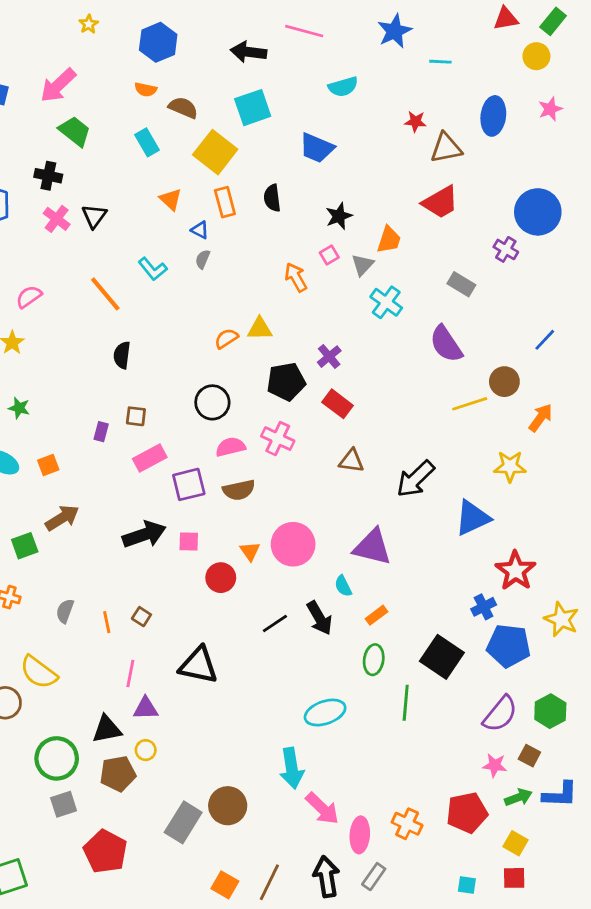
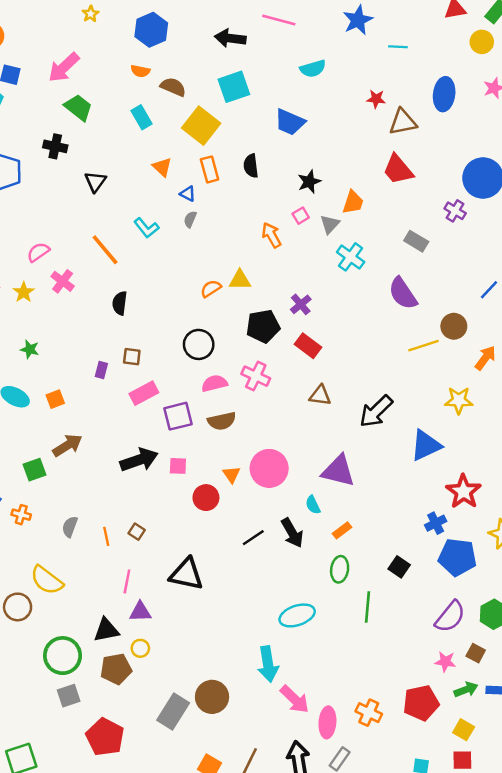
red trapezoid: (440, 202) -> (398, 169), turned 80
pink cross: (57, 219) -> (63, 281), moved
black square: (442, 657) -> (399, 567), size x0.6

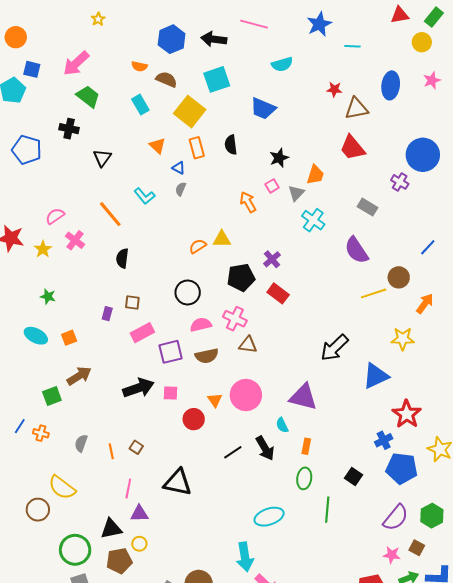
blue hexagon: (151, 30) -> (172, 39), moved
brown triangle: (320, 396) -> (248, 345), moved
orange rectangle: (342, 530) -> (306, 446), turned -42

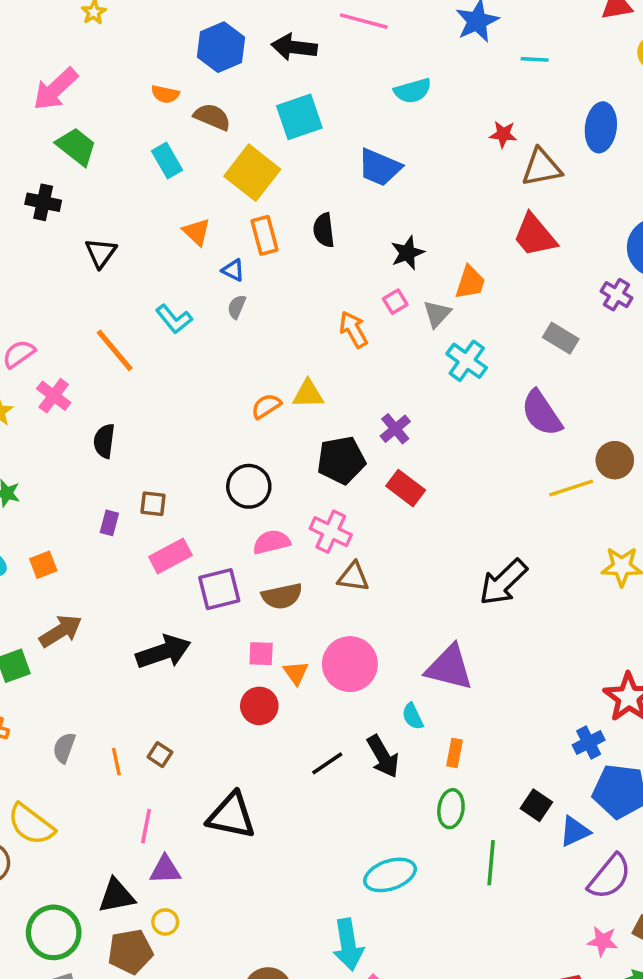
black semicircle: (122, 258) -> (104, 441), moved
blue triangle: (376, 376) -> (575, 831), moved, size x0.7
pink square: (171, 393) -> (261, 654), moved

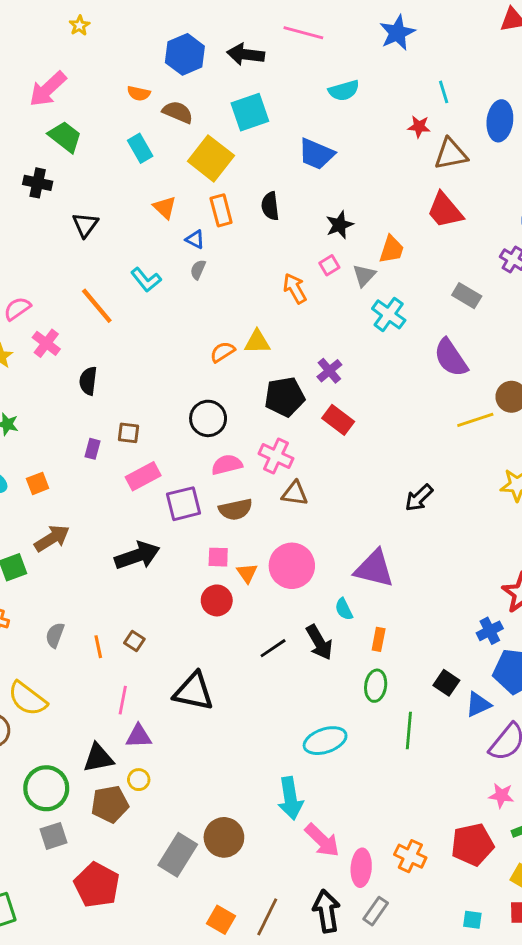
cyan line: (535, 59) -> (444, 92), moved, turned 70
black arrow: (503, 582) -> (419, 498), size x0.7

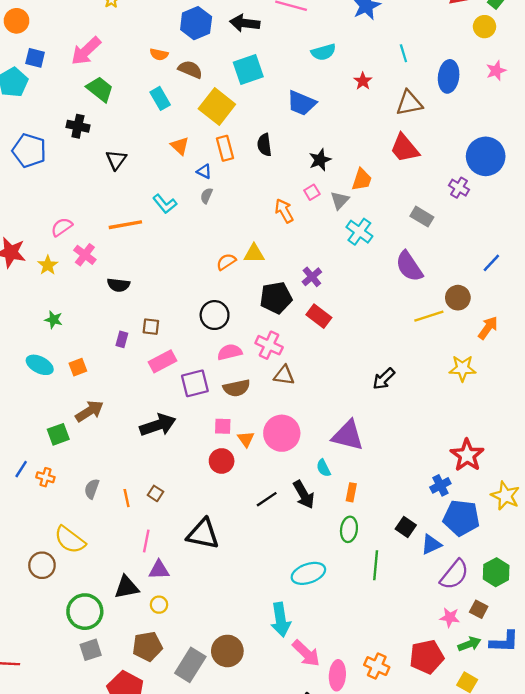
red star: (419, 127) -> (363, 81), moved, turned 30
orange line: (97, 306) -> (125, 225), turned -60
black semicircle: (88, 381) -> (118, 285), turned -90
brown pentagon: (110, 804) -> (147, 646), moved

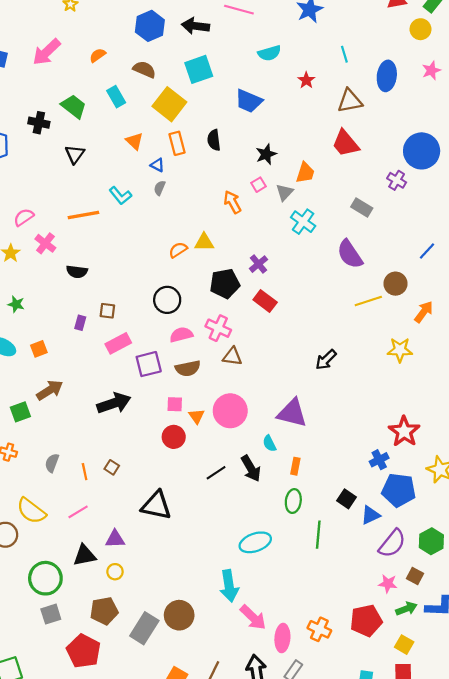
orange semicircle: (159, 54) -> (98, 55), moved, turned 133
green trapezoid: (100, 89) -> (74, 106), moved
pink line: (146, 541) -> (78, 512), moved, turned 48

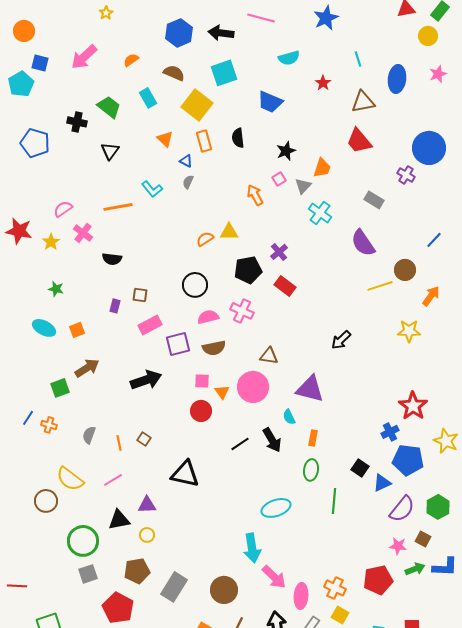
brown triangle: (232, 356) -> (269, 356), moved
brown circle: (179, 615) -> (224, 590), moved
yellow square: (404, 645) -> (340, 615), moved

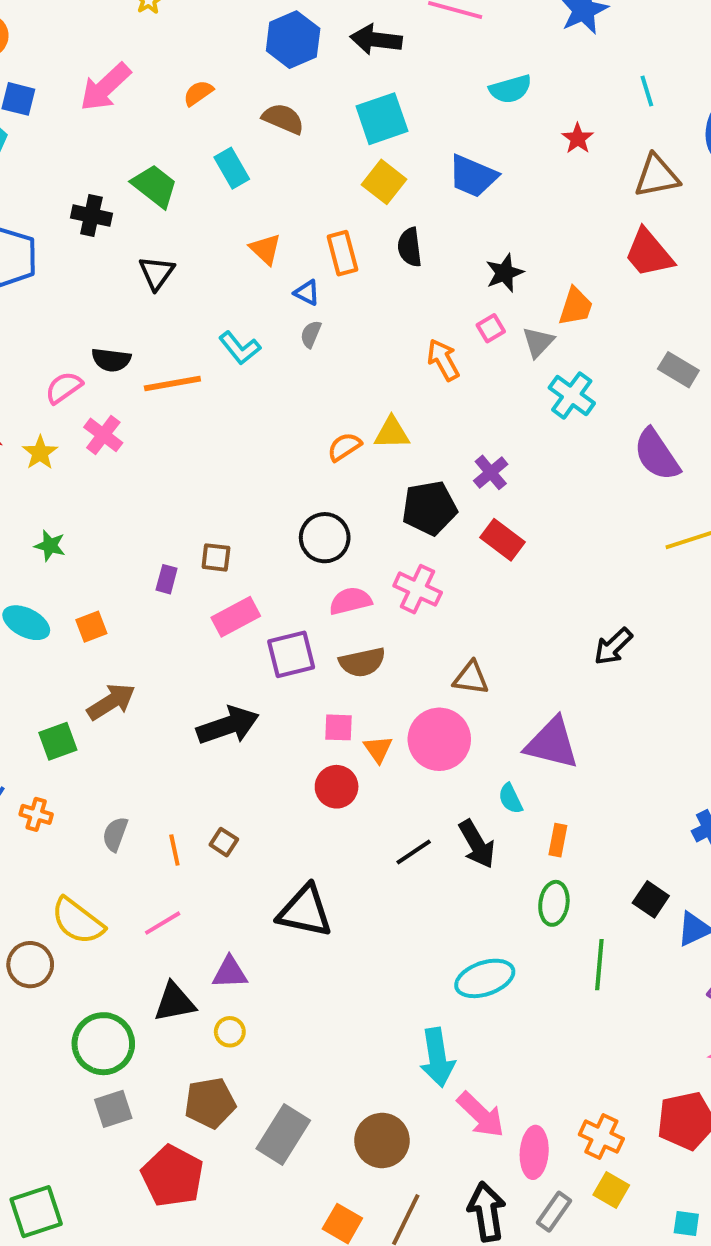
yellow square: (197, 105) -> (384, 182), moved, size x0.7
black semicircle: (112, 259) -> (111, 360), moved

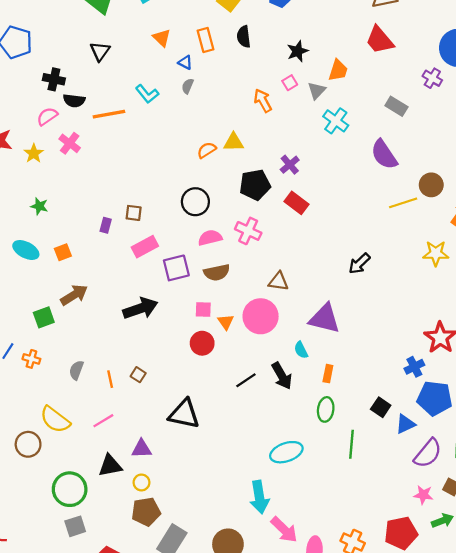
black cross: (91, 216) -> (54, 79), moved
brown pentagon: (210, 1103) -> (146, 512), moved

